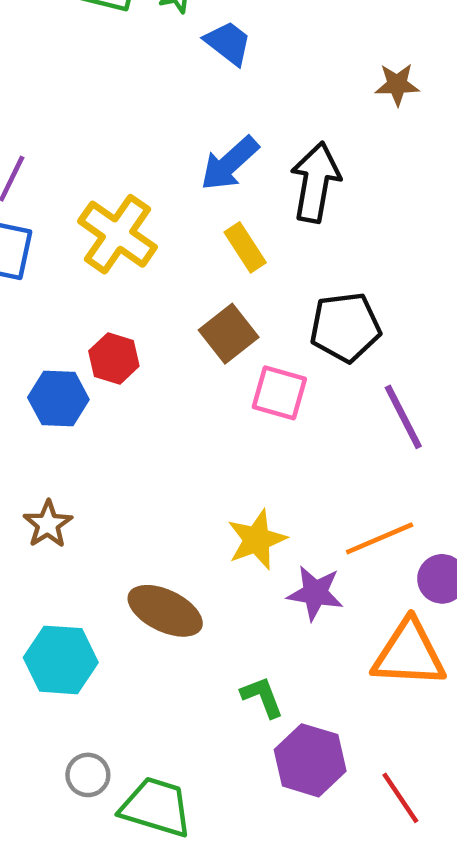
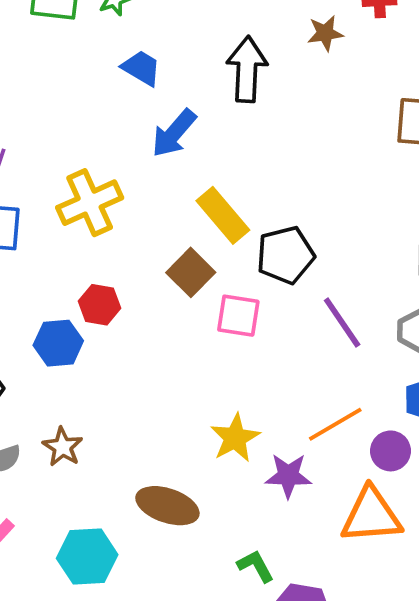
blue trapezoid: (228, 43) -> (141, 68), moved
brown star: (397, 85) -> (325, 33), moved
black arrow: (315, 182) -> (247, 69), moved
yellow cross: (118, 234) -> (90, 203), turned 38
yellow rectangle: (245, 247) -> (223, 215), moved, size x1.4

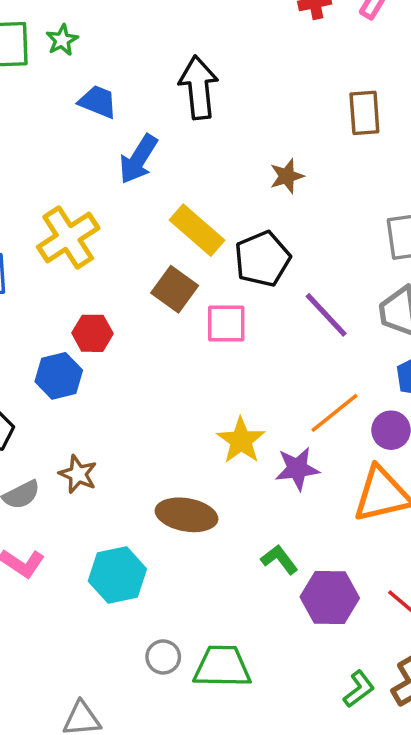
brown star: (325, 33) -> (287, 176), moved

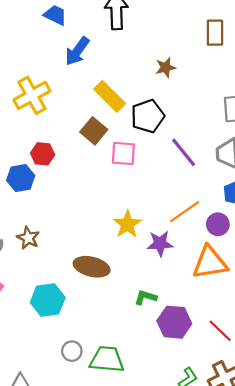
green L-shape: (279, 559) -> (146, 297), turned -40

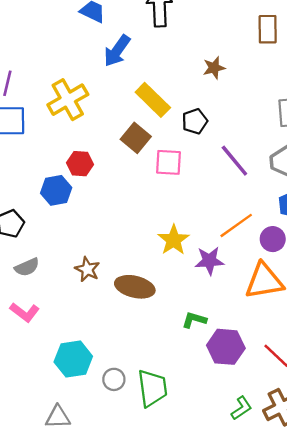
black pentagon: (148, 116) -> (195, 121), size x0.7
brown star: (28, 238) -> (87, 269), moved
cyan hexagon: (48, 300) -> (73, 359), moved
green trapezoid: (107, 359) -> (152, 388), turned 78

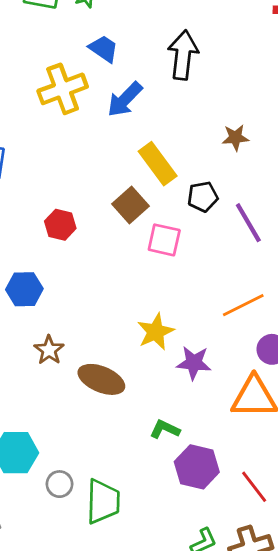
yellow cross: (68, 100) -> (63, 89), moved
purple line: (234, 161) -> (248, 223), moved
blue hexagon: (56, 190) -> (24, 289), moved
orange line: (236, 225) -> (243, 305), moved

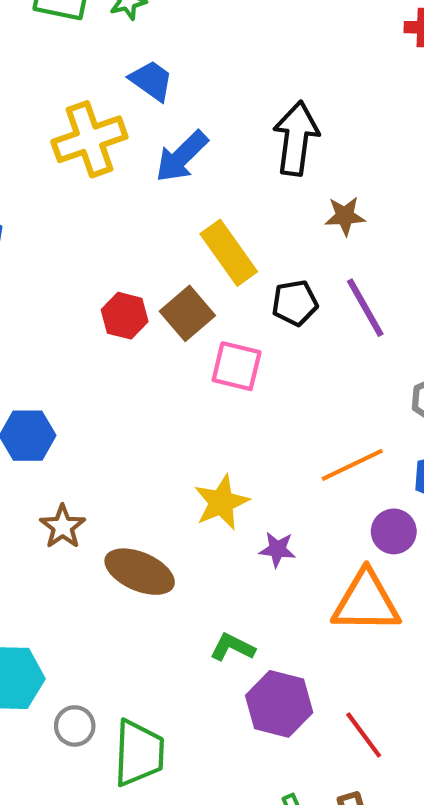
black arrow: (183, 55) -> (296, 138), moved
purple line: (248, 223) -> (365, 308), moved
red hexagon: (60, 225) -> (125, 316), moved
purple star: (194, 363) -> (277, 549), size x0.7

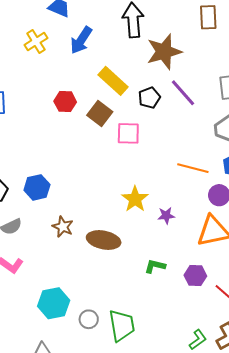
yellow cross: (89, 139) -> (36, 42), size x0.7
brown star: (345, 216) -> (164, 52), size x1.8
red hexagon: (125, 316) -> (65, 102), moved
orange line: (352, 465) -> (193, 168), turned 52
purple hexagon: (279, 704) -> (195, 276), moved, size x0.7

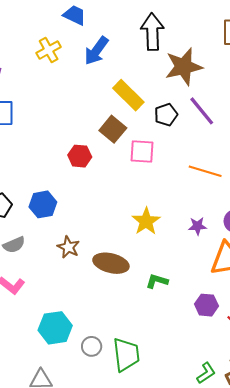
red hexagon: (65, 102) -> (80, 156), moved
orange line: (193, 168) -> (205, 171), moved
purple star: (166, 216) -> (197, 226), moved
green L-shape: (155, 266) -> (157, 281), moved

